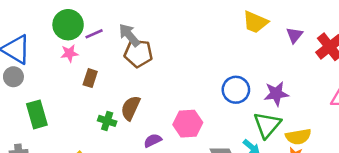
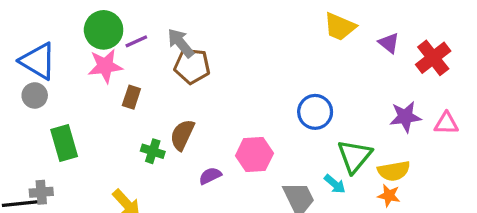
purple triangle: (294, 35) -> (389, 43), turned -30
pink star: (69, 53) -> (105, 66), size x1.5
purple star: (276, 94) -> (405, 117), moved

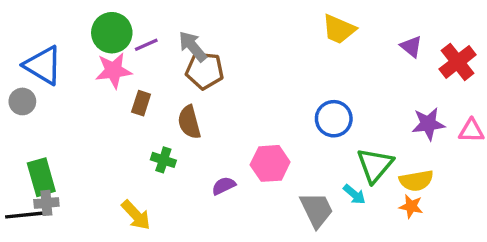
yellow trapezoid: (340, 27) -> (339, 29), moved
gray circle: (35, 95) -> (22, 101), moved
brown semicircle: (182, 135) -> (189, 122), moved, turned -40
green rectangle: (64, 143) -> (41, 177), moved

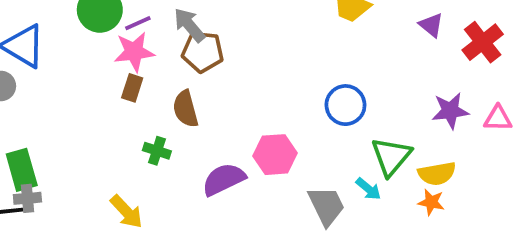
pink star: (114, 71) -> (134, 52), moved
purple semicircle: (224, 186) -> (224, 179), size x1.6

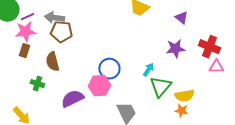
gray arrow: (189, 25) -> (54, 18), turned -42
red cross: (483, 42) -> (209, 47), moved, turned -30
blue circle: (345, 105) -> (109, 69), moved
purple star: (450, 111) -> (175, 49), moved
cyan arrow: (368, 189) -> (148, 70), moved, turned -96

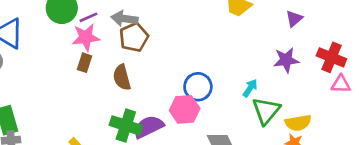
purple triangle: (181, 18) -> (294, 19), turned 40
brown pentagon: (61, 32) -> (134, 37), turned -30
green cross: (37, 84) -> (126, 125), moved, size x1.6

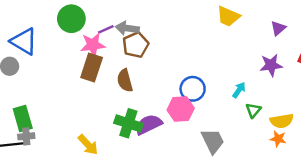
purple line: (88, 17) -> (106, 29), moved
brown rectangle: (84, 63) -> (92, 67), size x1.6
green triangle: (266, 111) -> (253, 110), size x0.6

